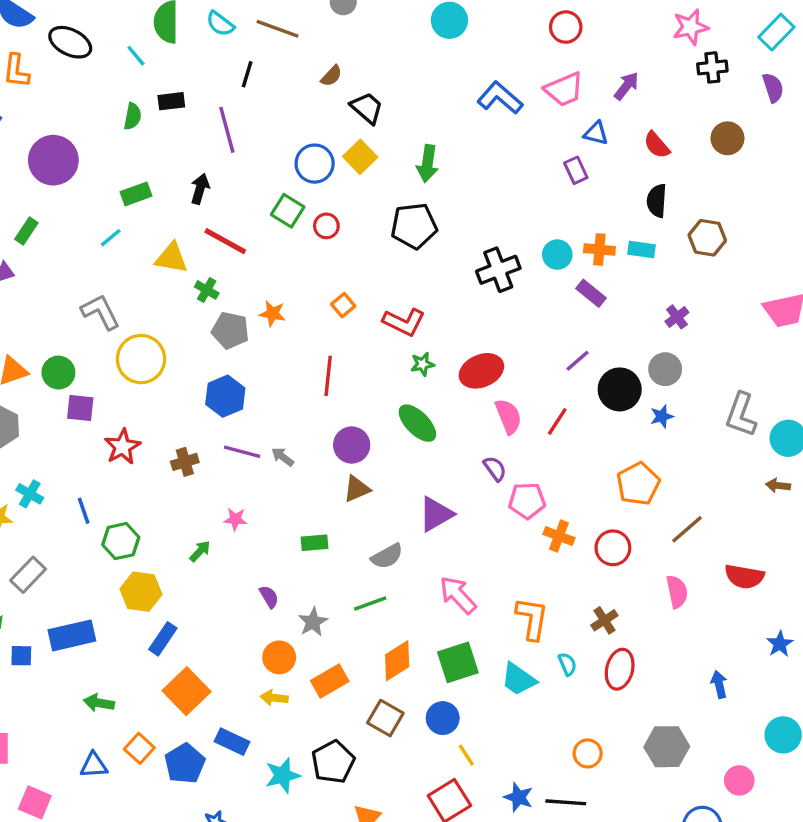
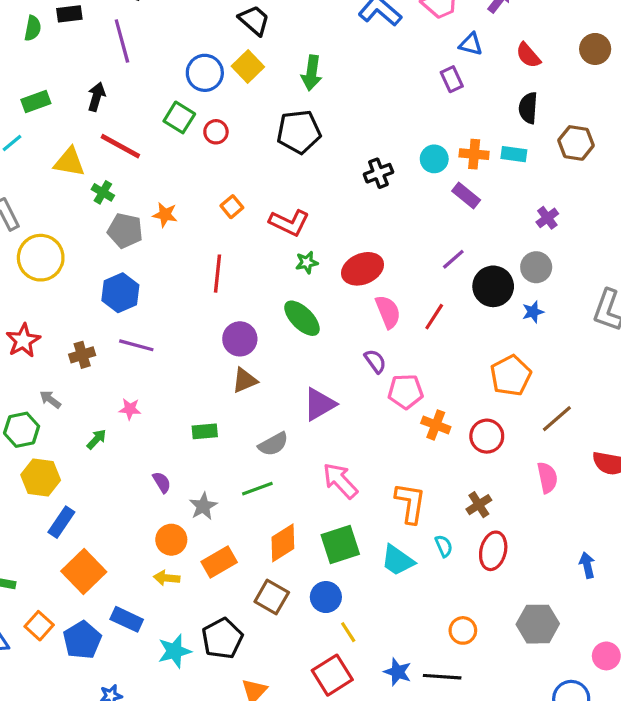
black cross: (498, 270) -> (378, 173), size x0.7
gray arrow: (283, 457) -> (50, 399), moved

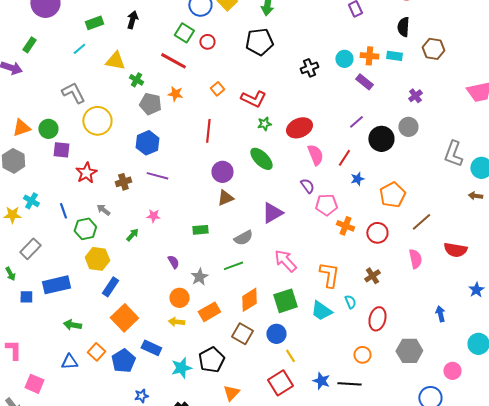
red line: (120, 146) -> (173, 61), moved
blue star: (533, 312) -> (357, 179), moved
red ellipse: (493, 551) -> (377, 319), moved

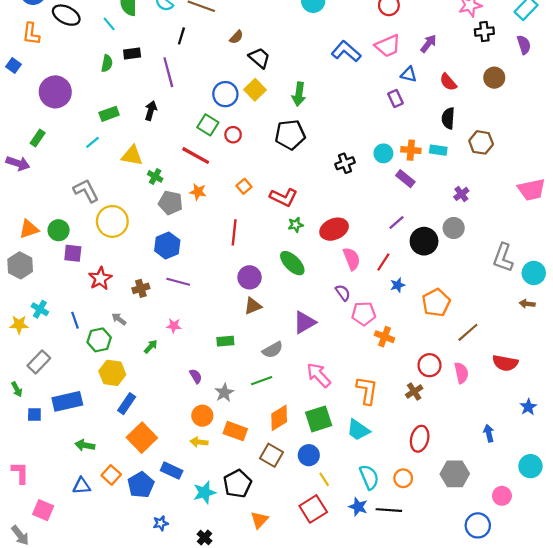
red circle: (377, 233) -> (430, 365), moved
cyan semicircle: (350, 302) -> (369, 477), moved, size x1.6
orange rectangle: (209, 312) -> (235, 431), turned 50

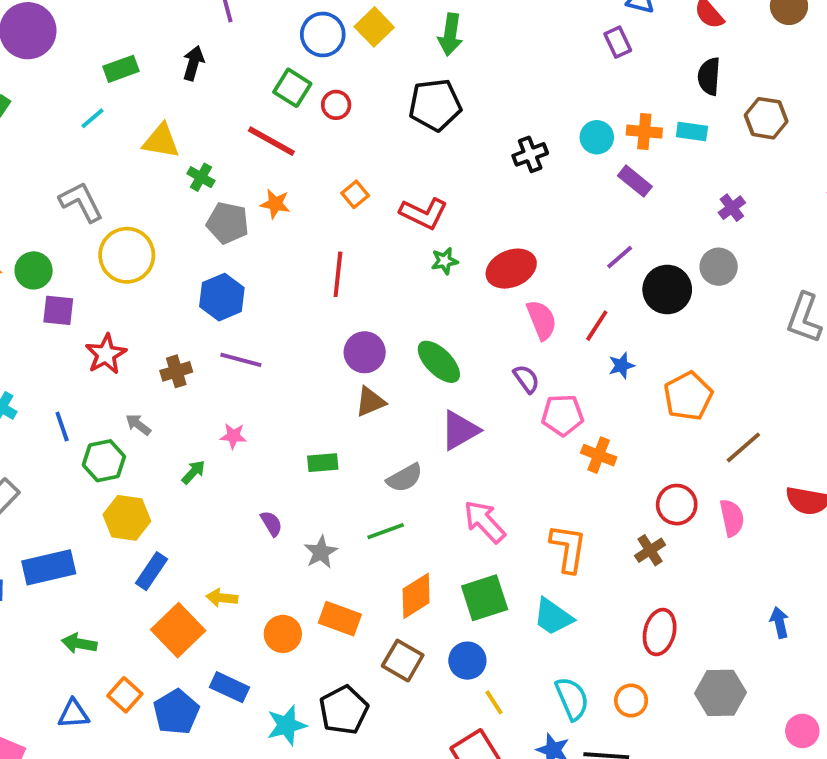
green ellipse: (292, 263) -> (439, 362), moved
orange circle: (202, 416) -> (283, 634), moved
yellow arrow: (199, 442) -> (222, 598), moved

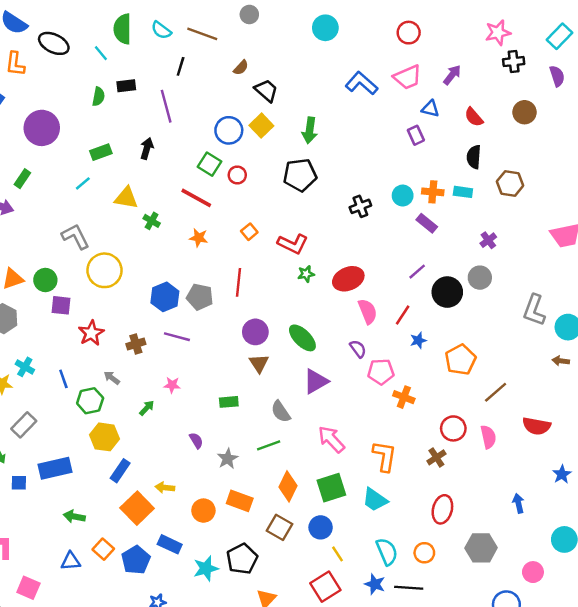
gray pentagon: (228, 223) -> (200, 297), moved
brown triangle: (370, 402) -> (259, 363), turned -40
gray semicircle: (405, 478) -> (281, 412), turned 85
orange diamond: (416, 596) -> (288, 486), turned -32

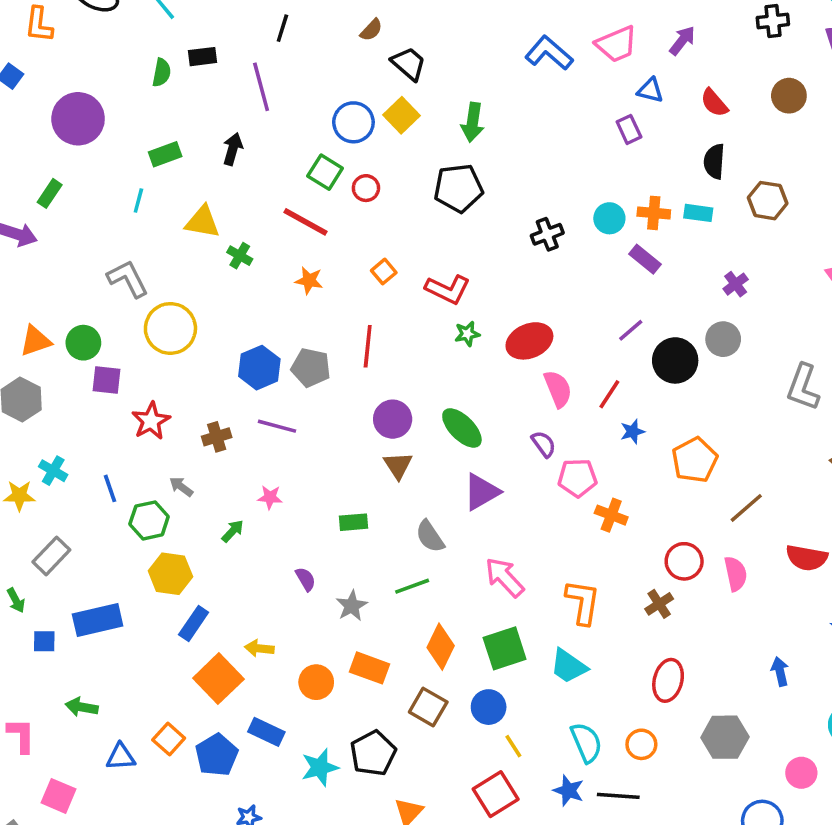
cyan line: (83, 183) -> (138, 201), turned -35
green arrow: (74, 517) -> (82, 707), moved

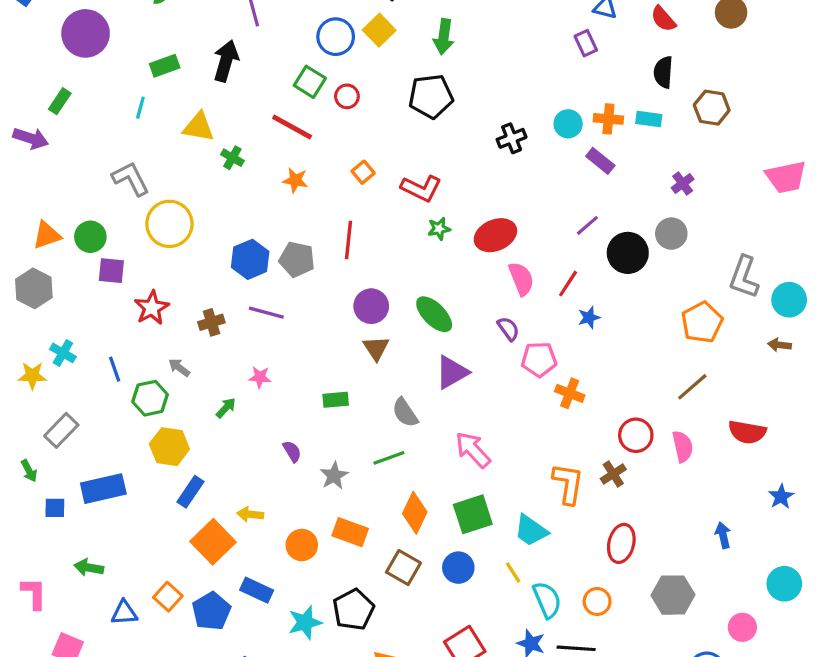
black arrow: (233, 149) -> (226, 61), size x1.4
orange pentagon: (695, 460) -> (702, 322), moved
orange L-shape: (583, 602) -> (568, 484), moved
yellow line: (513, 746) -> (513, 572), moved

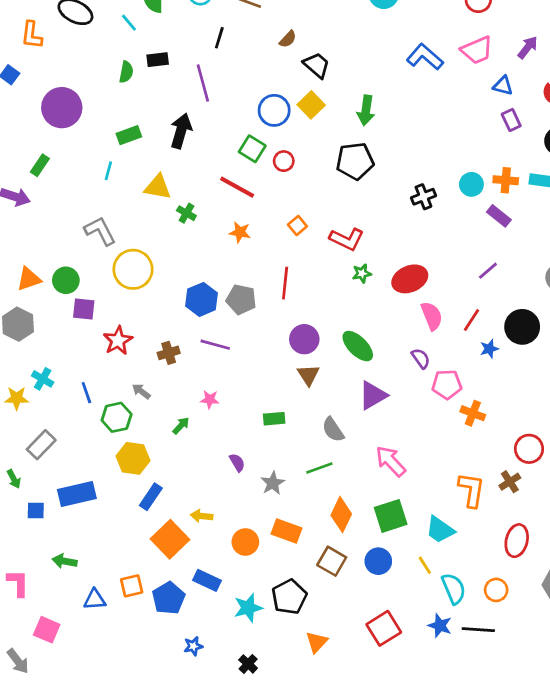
purple rectangle: (586, 43) -> (511, 120), moved
black circle: (628, 253) -> (522, 327), moved
orange square: (168, 597) -> (132, 586), turned 35

